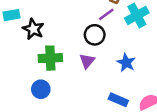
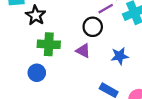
purple triangle: (87, 61) -> (83, 51), turned -49
blue star: (126, 63) -> (120, 56), turned 30

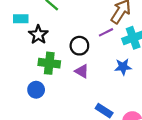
black circle: (93, 27) -> (79, 46), moved
blue star: (120, 56) -> (123, 67), moved

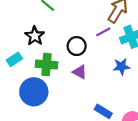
cyan rectangle: (21, 19) -> (14, 59), moved, turned -32
blue circle: (36, 90) -> (34, 92), size x1.6

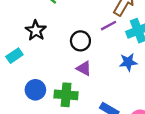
green cross: (47, 65) -> (66, 95), moved
blue circle: (34, 92) -> (35, 90), size x0.7

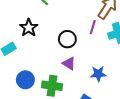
purple line: (109, 26) -> (93, 27), turned -48
blue star: (128, 62) -> (98, 74), moved

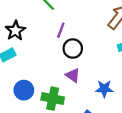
purple line: (93, 27) -> (61, 30), moved
black star: (29, 28) -> (15, 31), moved

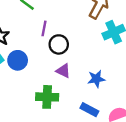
blue circle: (24, 90) -> (18, 60), moved

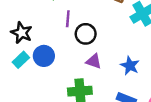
blue star: (96, 79) -> (130, 66), turned -30

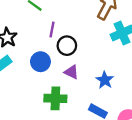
blue circle: (44, 56) -> (40, 62), moved

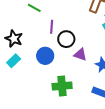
purple triangle: (71, 72) -> (80, 54), moved

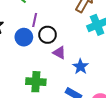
blue circle: (45, 56) -> (24, 37), moved

